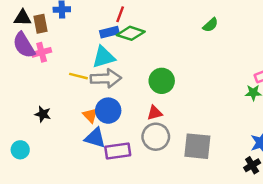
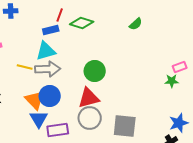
green diamond: (131, 33) -> (82, 23), moved
red triangle: (155, 113) -> (89, 98), size x1.6
orange triangle: (90, 115) -> (35, 100), size x1.5
blue triangle: (95, 138) -> (39, 119), turned 42

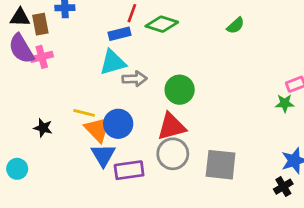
yellow line: (25, 67) -> (84, 113), moved
gray arrow: (48, 69) -> (135, 79), moved, size x0.7

